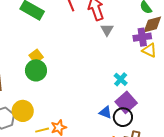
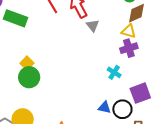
purple cross: (142, 37) -> (129, 48), moved
yellow triangle: (149, 50) -> (129, 31), moved
purple square: (126, 102) -> (140, 93), moved, turned 30

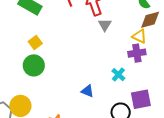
yellow square: (27, 63) -> (35, 42), moved
blue triangle: (104, 107) -> (87, 91), moved

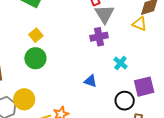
gray triangle: (105, 25) -> (104, 14), size x1.5
purple cross: (137, 53) -> (99, 37), moved

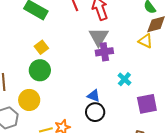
gray triangle: (104, 14) -> (99, 37), moved
yellow circle: (24, 99) -> (29, 100), moved
black circle: (125, 101) -> (95, 112), moved

